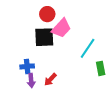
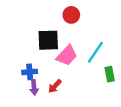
red circle: (47, 14) -> (71, 15), moved
pink trapezoid: (61, 28) -> (67, 55), moved

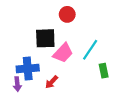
blue cross: (30, 72) -> (28, 69), size x1.5
purple arrow: (34, 87) -> (17, 84), moved

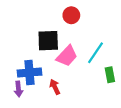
red arrow: (52, 82) -> (55, 87), turned 112

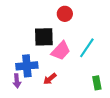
green rectangle: (110, 75) -> (97, 83), moved
red arrow: (55, 87) -> (50, 79), turned -104

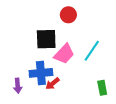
blue cross: (27, 66) -> (41, 73), moved

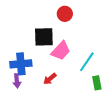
cyan line: (92, 51) -> (87, 62), moved
blue cross: (41, 73) -> (21, 64), moved

